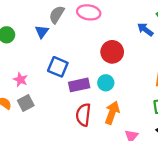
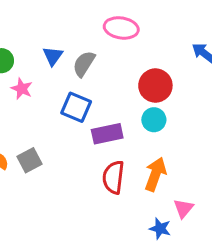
gray semicircle: (57, 15) -> (84, 64), moved
pink star: (20, 80) -> (22, 89), moved
cyan circle: (106, 83) -> (154, 120), moved

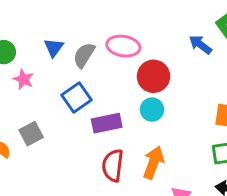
pink ellipse: (121, 28) -> (123, 46), moved
blue square: (76, 107) -> (76, 97), turned 32
gray square: (29, 160) -> (31, 134), moved

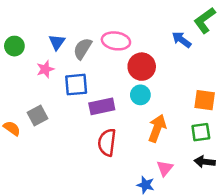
pink star: (24, 79) -> (45, 69), moved, turned 30
blue square: (76, 97) -> (76, 85), turned 30
orange arrow: (154, 162) -> (157, 128), moved

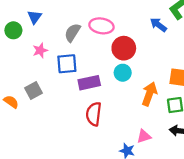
blue triangle: (57, 42) -> (35, 17), moved
orange arrow: (157, 128) -> (149, 94), moved
pink triangle: (165, 168) -> (144, 136), turned 32

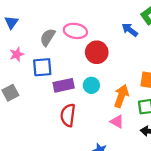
cyan circle: (123, 73) -> (91, 85), moved
pink triangle: (144, 136) -> (117, 122), moved, turned 48

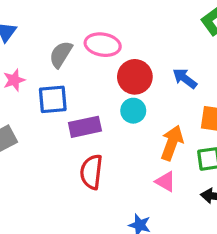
blue arrow: (130, 30) -> (185, 78), moved
cyan circle: (91, 85) -> (133, 111), moved

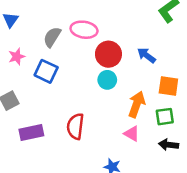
blue square: (53, 99) -> (46, 71), turned 30
purple rectangle: (85, 127) -> (31, 132), moved

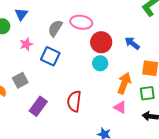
purple rectangle: (31, 132) -> (38, 106), turned -42

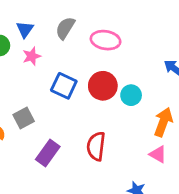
gray semicircle: (55, 28) -> (65, 28), moved
red circle: (101, 42) -> (103, 86), moved
pink star: (26, 44) -> (32, 56), moved

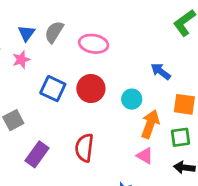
blue triangle: (25, 29) -> (26, 33), moved
cyan circle: (131, 95) -> (132, 99), moved

